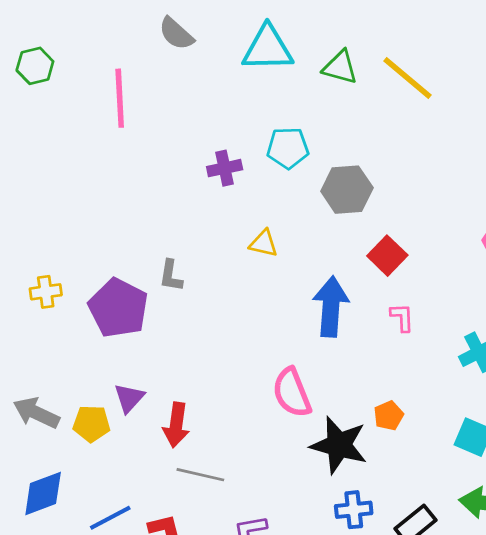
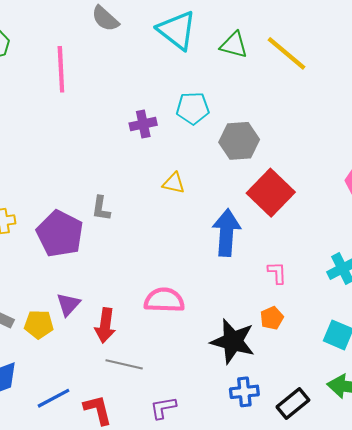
cyan triangle: (268, 48) -> (177, 30), turned 39
red square: (387, 256) -> (271, 193), size x1.5
pink L-shape: (402, 317) -> (277, 273), moved
pink semicircle: (292, 393) -> (164, 300), moved, turned 114

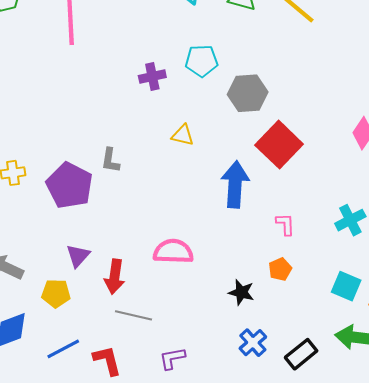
yellow pentagon: (39, 324) -> (56, 293), moved
black star: (233, 341) -> (241, 292), size x0.6
blue cross: (244, 392) -> (253, 343), turned -36

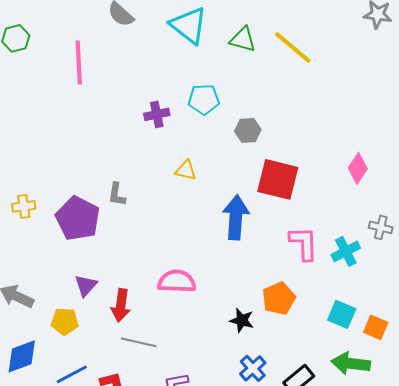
gray hexagon: (248, 93) -> (248, 130), size x0.7
red square: (279, 145) -> (278, 179), turned -30
pink L-shape: (285, 224) -> (304, 243), moved, size x1.6
orange pentagon: (280, 269) -> (279, 298), size x1.5

